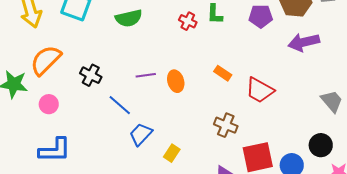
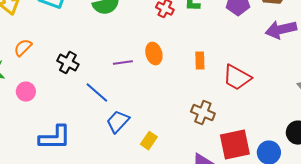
orange semicircle: (46, 60) -> (23, 48), size x0.6
orange rectangle: (223, 73) -> (200, 61), turned 54
orange ellipse: (176, 81) -> (154, 54), moved
blue L-shape: (55, 150) -> (55, 138), moved

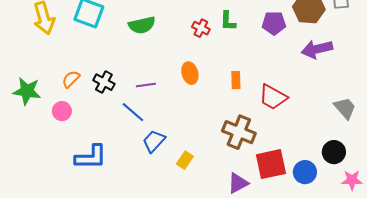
orange semicircle: (23, 48) -> (71, 79), moved
purple line: (123, 63) -> (146, 85), moved
brown cross: (203, 113) -> (239, 132), size x1.4

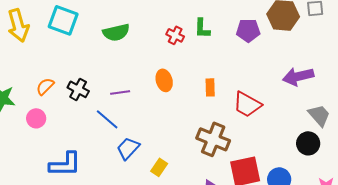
purple arrow: (317, 49) -> (298, 76), moved
black circle: (334, 152) -> (308, 143), moved

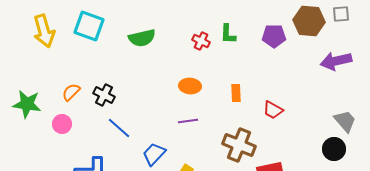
purple arrow: (298, 76) -> (336, 61), moved
orange ellipse: (164, 80) -> (190, 86), turned -70
purple line: (120, 92) -> (188, 121), moved
red trapezoid: (247, 104) -> (273, 110), size x0.7
blue line: (107, 119) -> (119, 128), moved

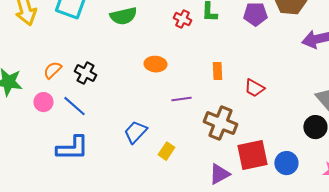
orange ellipse: (190, 86) -> (155, 64), moved
purple line: (188, 121) -> (181, 99), moved
blue line: (119, 128) -> (74, 106), moved

